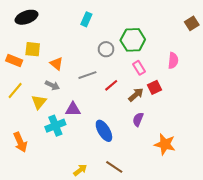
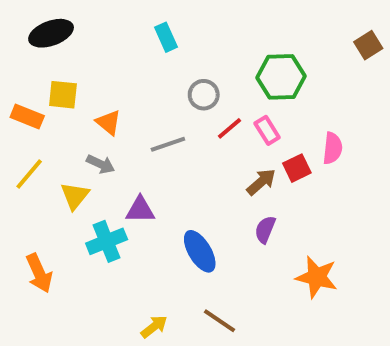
cyan rectangle: (86, 19) -> (166, 37), turned -48
green hexagon: (133, 40) -> (281, 77), moved
pink semicircle: (173, 61) -> (333, 148), moved
red line: (111, 85) -> (229, 128), moved

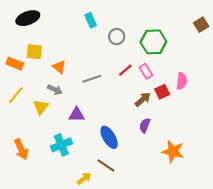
gray circle: (204, 95) -> (117, 37), moved
cyan cross: (107, 241) -> (61, 145), moved
brown line: (220, 321) -> (106, 165), moved

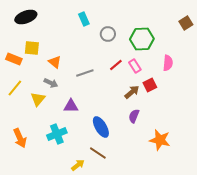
pink semicircle: (182, 81) -> (168, 63), moved

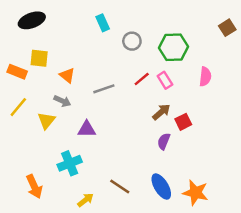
red square: (150, 85) -> (183, 122), moved
blue ellipse: (101, 127) -> (161, 187), moved
orange arrow: (20, 138) -> (34, 187), moved
orange star: (160, 140) -> (195, 193), moved
yellow arrow: (78, 165) -> (86, 200), moved

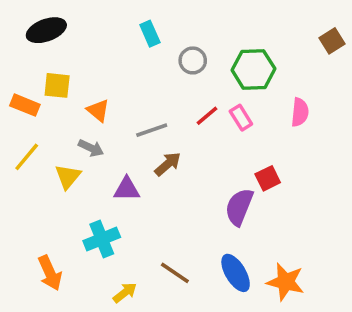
brown arrow: (161, 112) -> (168, 164), moved
purple semicircle: (164, 141) -> (239, 207), size x1.5

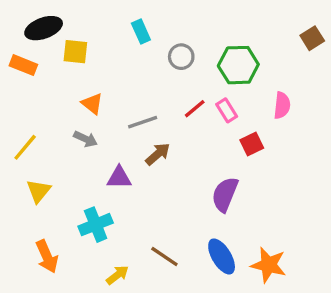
yellow square: (57, 85) -> (75, 52), moved
orange rectangle: (25, 105) -> (23, 65), moved
yellow triangle: (68, 177) -> (39, 191), moved
red square: (268, 178) -> (252, 144), moved

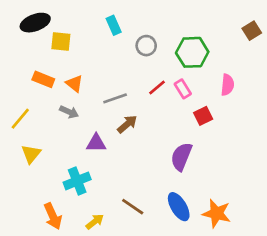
orange rectangle: (23, 65) -> (43, 79), moved
orange arrow: (47, 256) -> (53, 216), moved

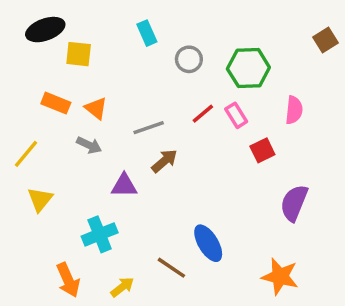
purple semicircle: (181, 157) -> (294, 203), moved
blue ellipse: (179, 207) -> (208, 243), moved

